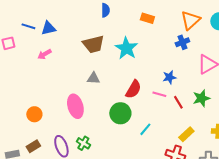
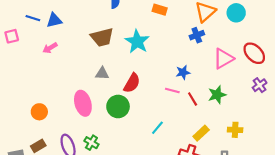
red semicircle: (133, 89) -> (132, 83), moved
green circle: (120, 113) -> (118, 106), moved

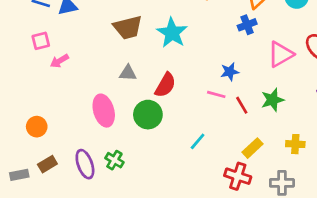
pink square: (12, 36) -> (41, 41), moved
pink arrow: (50, 48) -> (59, 61), moved
orange circle: (39, 112) -> (37, 127), moved

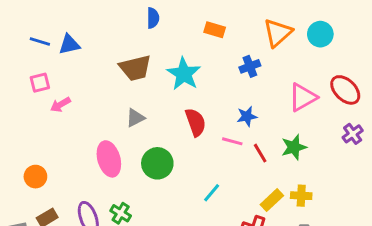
blue cross: (247, 25) -> (250, 66), moved
gray triangle: (128, 73) -> (135, 118), turned -30
red semicircle: (165, 85) -> (196, 122), moved, turned -50
yellow cross: (295, 144) -> (301, 196), moved

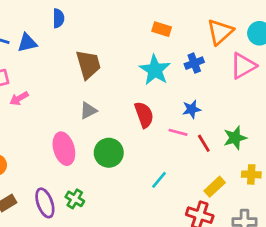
blue semicircle: (153, 18) -> (58, 18), moved
brown trapezoid: (135, 68) -> (88, 64), turned -92
cyan star: (184, 74) -> (155, 70), moved
pink triangle: (303, 97) -> (243, 66), moved
yellow cross: (301, 196) -> (251, 174), moved

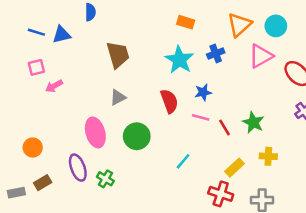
blue star: (192, 109) -> (203, 92), moved
green star: (235, 138) -> (253, 122), turned -30
purple ellipse: (45, 203) -> (78, 168), moved

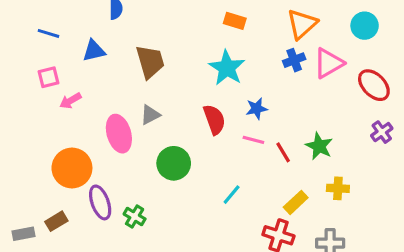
cyan circle: (276, 26) -> (365, 26), moved
blue triangle: (62, 35) -> (94, 51), moved
blue cross: (216, 54) -> (294, 60), moved
pink ellipse: (95, 132) -> (119, 134), moved
orange circle: (33, 148) -> (72, 168), moved, size x1.6

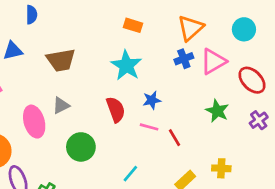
brown trapezoid: (150, 62) -> (61, 60), turned 96
green star: (319, 146) -> (217, 111), moved

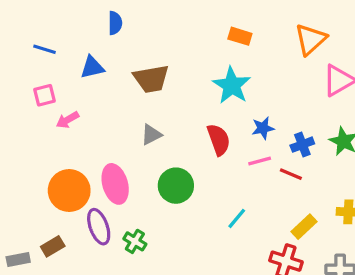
blue cross: (184, 59) -> (302, 145), moved
pink ellipse: (34, 122) -> (115, 184), moved
pink line: (149, 127) -> (260, 161), turned -30
red line: (174, 138) -> (291, 174), turned -36

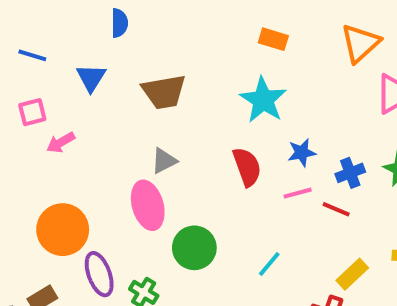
blue triangle: (92, 67) -> (91, 78), turned -45
pink ellipse: (115, 184) -> (148, 205), moved
green circle: (176, 186) -> (194, 248), moved

